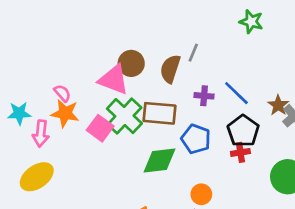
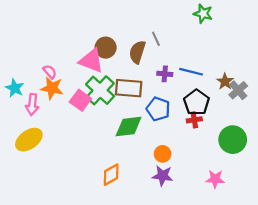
gray line: (193, 53) -> (156, 39), turned -48
blue line: (236, 93) -> (191, 72), turned -30
cyan star: (19, 113) -> (15, 88), turned 30

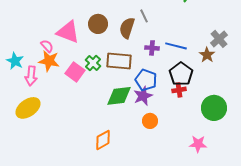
pink triangle: (91, 61) -> (68, 32), moved
green cross: (100, 90) -> (93, 63), size x0.6
gray cross: (238, 90) -> (219, 39), moved
purple star: (163, 176) -> (143, 96), moved, turned -30

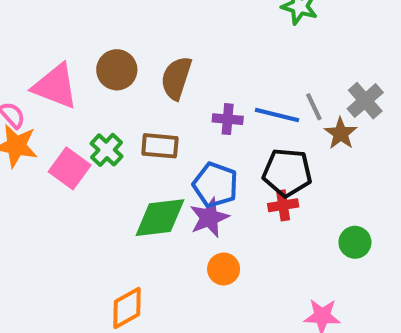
gray line: (144, 16) -> (314, 107), moved
brown rectangle: (119, 61) -> (160, 146), size x0.7
black pentagon: (181, 74) -> (287, 172), turned -30
green circle: (214, 108) -> (355, 242), size x0.6

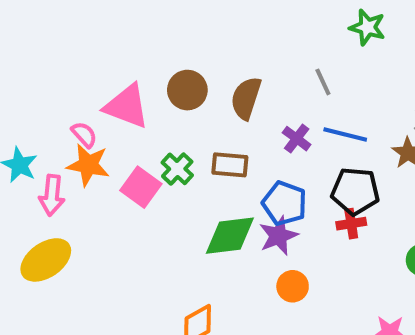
gray line: (314, 107) -> (323, 82), moved
purple cross: (228, 119) -> (297, 139), turned 32

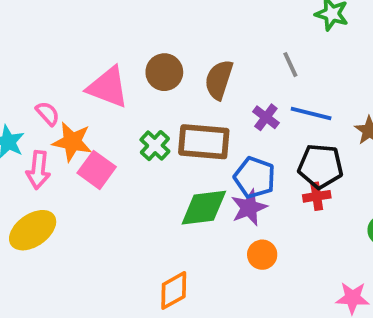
pink semicircle: (84, 135) -> (48, 114), moved
brown rectangle: (230, 165) -> (204, 142), size x1.5
pink square: (141, 187) -> (97, 170), moved

